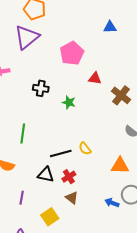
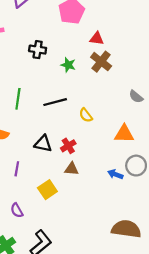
brown cross: (121, 95) -> (101, 62), moved
black line: (61, 154) -> (55, 102), moved
brown triangle: (72, 198) -> (72, 169), turned -32

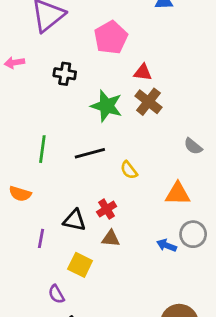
black cross: (38, 50) -> (65, 74), moved
green star: (68, 65) -> (107, 106), size x1.6
black triangle: (43, 144) -> (74, 220), moved
yellow square: (47, 190) -> (80, 265), turned -30
purple semicircle: (17, 210) -> (56, 294), moved

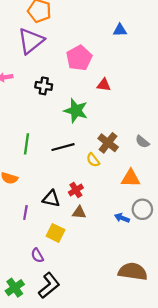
brown cross: (148, 102) -> (108, 143), moved

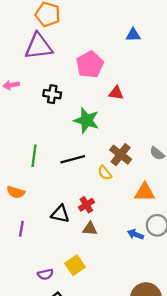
purple triangle: (31, 41) -> (39, 46), turned 32
purple line: (25, 213) -> (21, 229), moved
yellow square: (55, 233) -> (75, 265), moved, turned 30
purple semicircle: (37, 255) -> (45, 274), turned -72

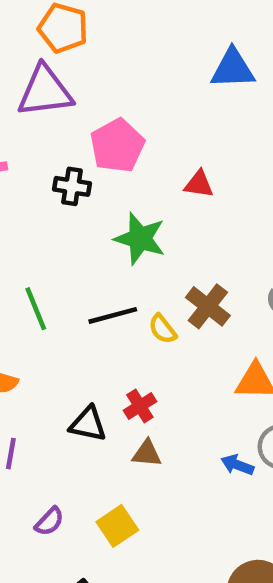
blue triangle: (133, 35) -> (233, 69), size x1.5
pink pentagon: (90, 65) -> (117, 146), moved
green line: (34, 156) -> (36, 309), turned -30
yellow semicircle: (105, 173) -> (163, 329), moved
purple semicircle: (45, 274) -> (49, 521), moved, turned -35

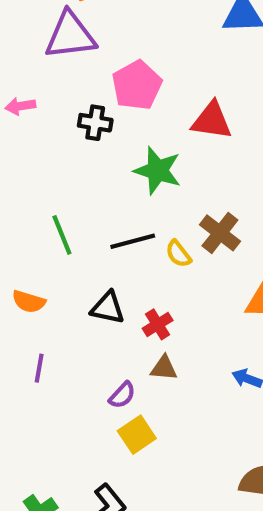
red triangle: (199, 184) -> (212, 121), size x1.5
black triangle: (88, 424) -> (108, 308), moved
purple semicircle: (49, 521) -> (122, 395), moved

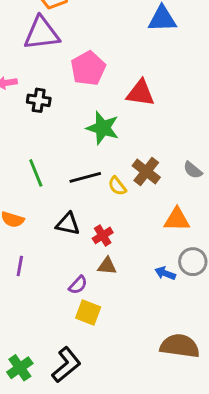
black cross: (95, 123) -> (39, 100), moved
yellow square: (137, 435) -> (88, 313), turned -35

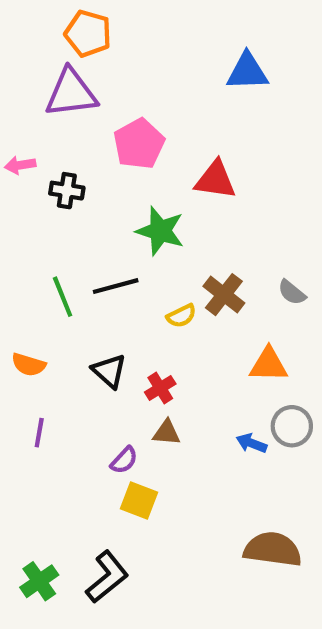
black line: (85, 177) -> (116, 286), moved
yellow semicircle: (117, 186) -> (181, 316), turned -78
black triangle: (68, 224) -> (109, 371), turned 30

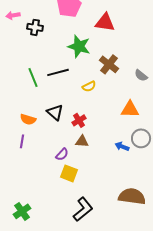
brown cross: (224, 295) -> (109, 64), moved
orange semicircle: (29, 365) -> (28, 119), moved
black L-shape: (107, 577) -> (83, 209), moved

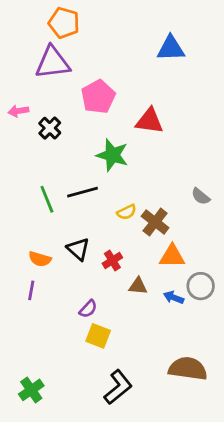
black cross: (35, 27) -> (50, 128), turned 35
brown cross: (109, 64) -> (155, 222), moved
orange triangle: (130, 109) -> (172, 256), moved
brown triangle: (82, 141) -> (138, 286), moved

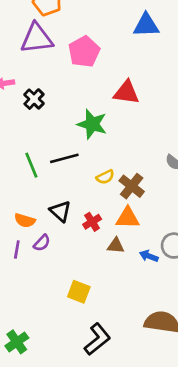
pink pentagon: (98, 97) -> (84, 52), moved
orange triangle: (172, 256) -> (128, 218), moved
purple semicircle: (88, 309) -> (42, 243), moved

